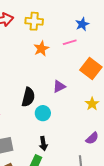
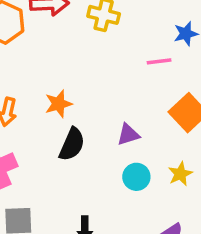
orange star: (41, 49) -> (58, 104), moved
cyan circle: (43, 113) -> (136, 177), moved

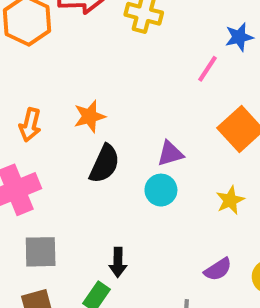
pink line: (159, 61) -> (207, 69), turned -50
cyan circle: (136, 177) -> (161, 190), moved

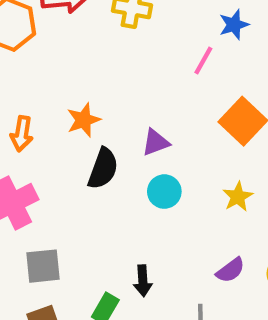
purple triangle: (170, 153) -> (156, 142), moved
black arrow: (118, 262) -> (143, 281), moved

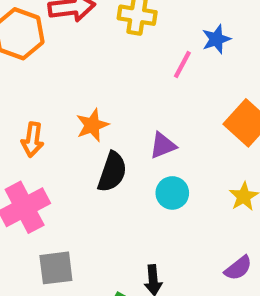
blue star: (234, 25) -> (216, 39), moved
pink line: (203, 61) -> (182, 64), moved

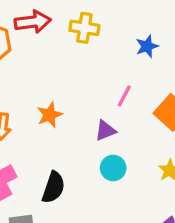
pink line: (182, 64) -> (124, 96), moved
black semicircle: (112, 172) -> (53, 187), moved

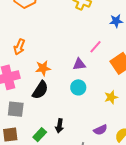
orange star: (50, 115) -> (43, 68), moved

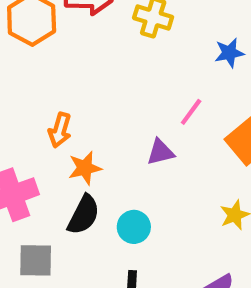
orange arrow: (19, 47) -> (60, 130), moved
cyan circle: (78, 87) -> (134, 227), moved

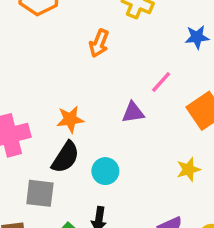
orange arrow: (60, 130) -> (99, 43), moved
gray square: (36, 260) -> (40, 193), moved

